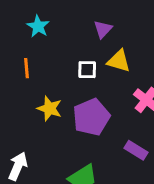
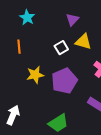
white square: (87, 70) -> (61, 48), turned -32
yellow star: (50, 108) -> (35, 75), turned -30

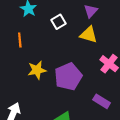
purple triangle: (72, 19) -> (91, 11), moved
white square: (61, 48) -> (58, 22), moved

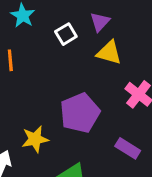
purple triangle: (91, 11) -> (100, 22), moved
yellow star: (37, 70) -> (35, 139), moved

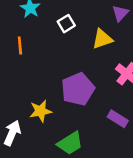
purple triangle: (100, 22) -> (120, 13), moved
yellow triangle: (109, 53) -> (102, 39), turned -35

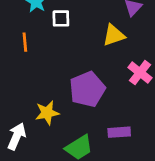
white square: (66, 24) -> (61, 18), moved, turned 30
purple rectangle: (118, 119) -> (119, 132), moved, turned -36

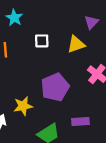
white square: (61, 18) -> (42, 41), moved

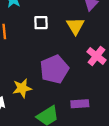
yellow triangle: (76, 44) -> (75, 26), turned -42

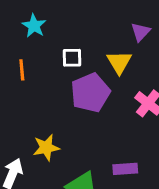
purple pentagon: (54, 69) -> (90, 93), moved

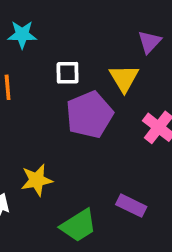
cyan star: (34, 26) -> (22, 35), turned -30
purple rectangle: (125, 169) -> (131, 206), turned 30

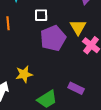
yellow triangle: (124, 78) -> (78, 27), moved

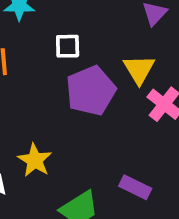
yellow star: (24, 74) -> (35, 160), turned -30

